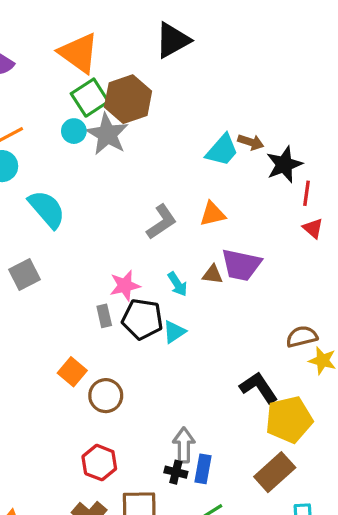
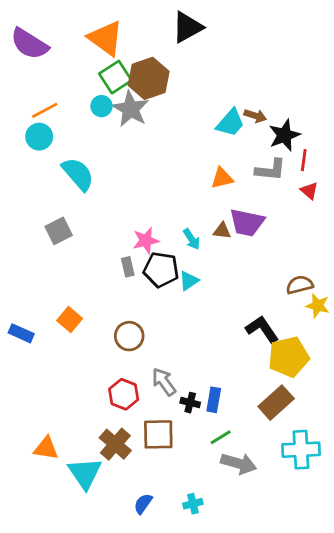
gray L-shape: (162, 222) -> (270, 170), moved, turned 40
orange square: (72, 372) -> (70, 319), moved
gray arrow: (184, 445) -> (164, 382), moved, turned -36

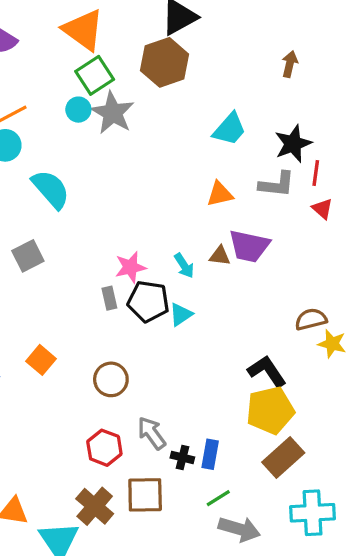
brown hexagon: (149, 78) -> (165, 62), moved
brown arrow: (255, 116) -> (290, 64), moved, turned -95
yellow pentagon: (289, 357) -> (270, 410), moved

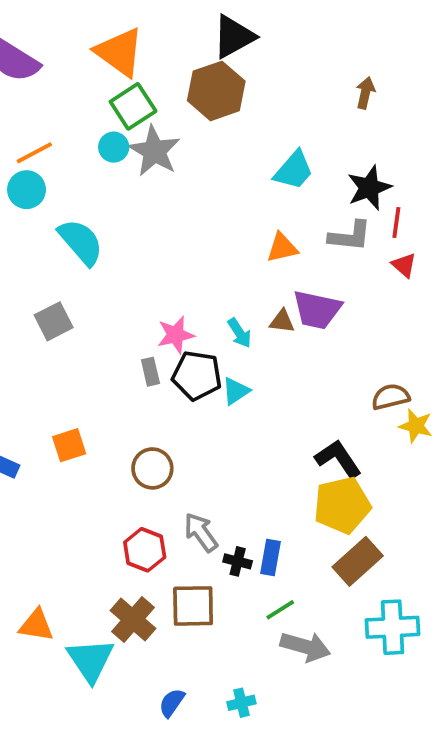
orange square: (41, 360) -> (69, 445), turned 32

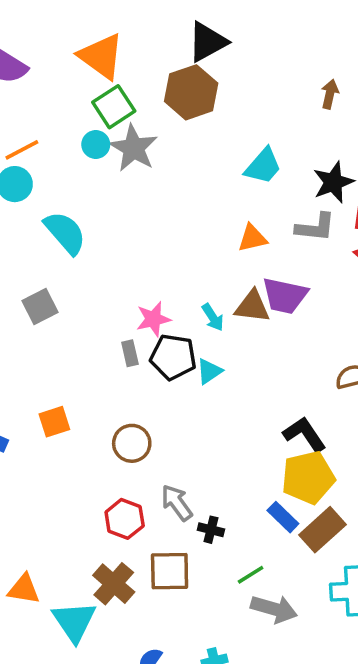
brown triangle: (282, 321) -> (252, 306), size x1.5
blue rectangle: (270, 558) -> (283, 517), moved, turned -56

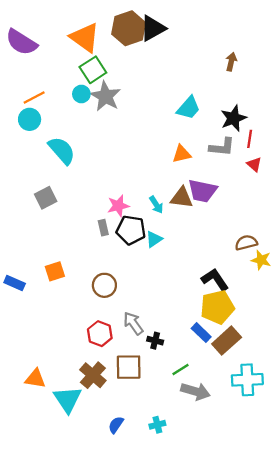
brown hexagon: (191, 92) -> (129, 28), moved

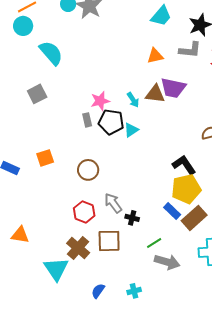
orange triangle: (35, 379) -> (20, 235), moved

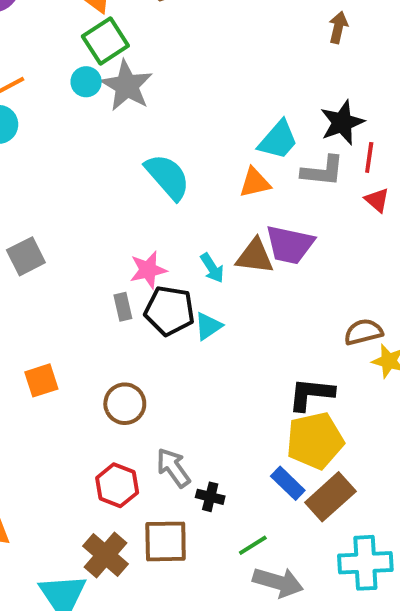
cyan trapezoid: (161, 16) -> (278, 140), moved
cyan semicircle: (51, 53) -> (168, 177), moved
black L-shape: (184, 165) -> (311, 394), turned -50

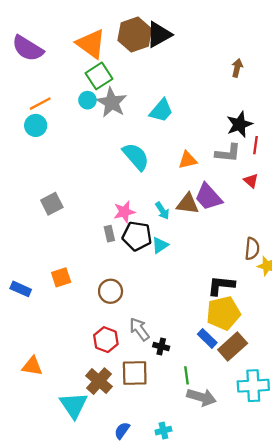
cyan trapezoid: (278, 140) -> (161, 111), moved
red triangle: (377, 200) -> (251, 181), moved
purple trapezoid: (290, 245) -> (208, 197), turned 36
brown semicircle: (363, 332) -> (252, 249), turned 110
green line: (253, 545) -> (186, 375), turned -66

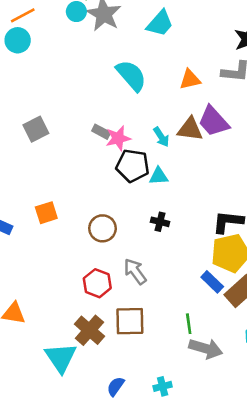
gray rectangle: (109, 234) -> (101, 132), moved, turned -49
cyan triangle: (160, 245) -> (159, 176), turned 30
black cross: (161, 347) -> (160, 222), moved

